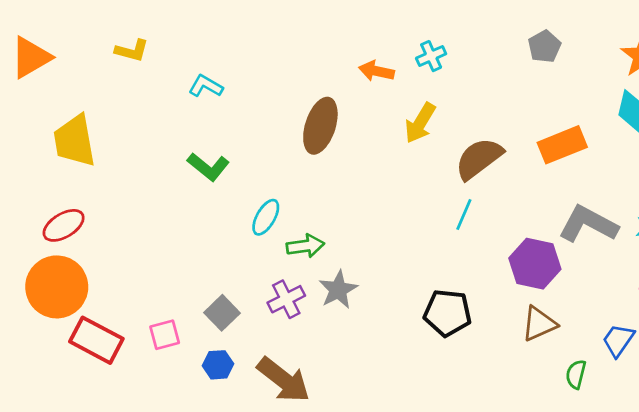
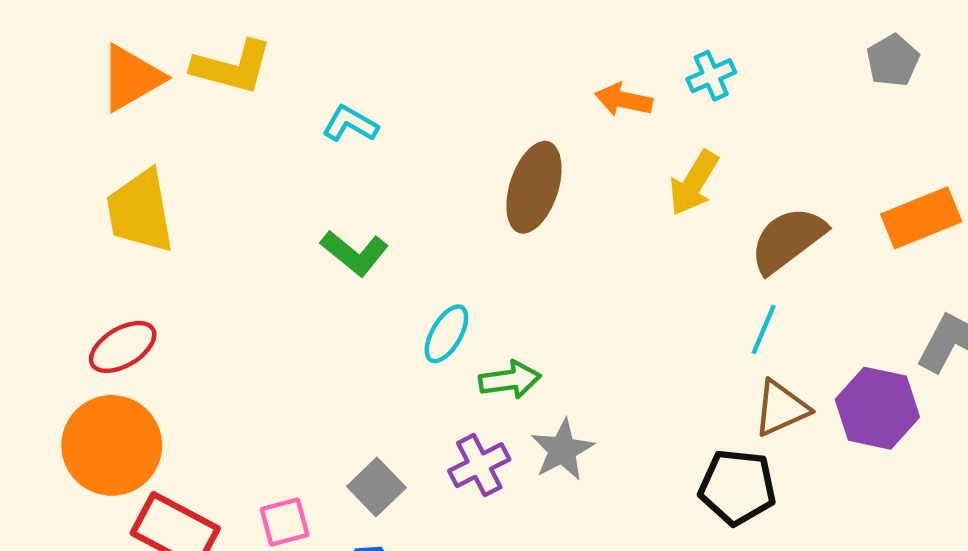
yellow L-shape: (132, 51) -> (232, 67), size x1.5
orange triangle: (31, 57) -> (131, 78), moved
brown triangle: (539, 324) -> (781, 408), moved

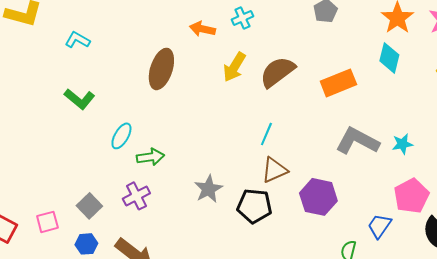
brown semicircle: (788, 240) -> (277, 72), moved
purple hexagon: (877, 408) -> (318, 197), moved
gray star: (562, 450) -> (208, 189), moved

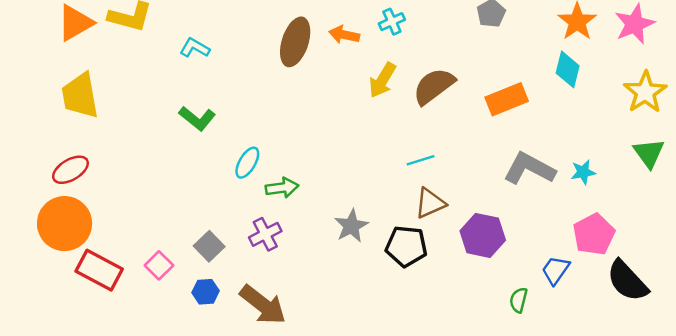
brown ellipse: (161, 69) -> (295, 42), moved
cyan line: (266, 134) -> (421, 160), turned 50
pink square: (47, 222) -> (159, 265), turned -30

